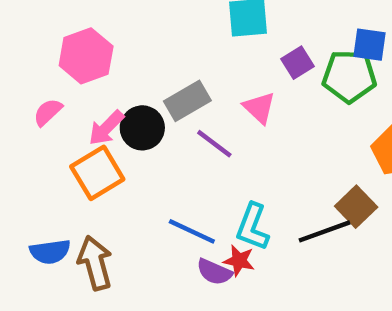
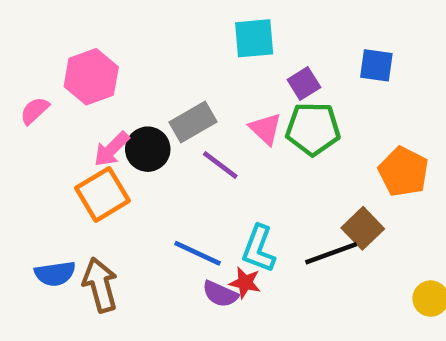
green pentagon: (349, 76) -> (313, 129), moved
pink semicircle: (48, 112) -> (35, 111), moved

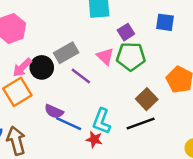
brown square: (363, 228) -> (147, 99), moved
purple semicircle: (220, 294) -> (54, 111), moved

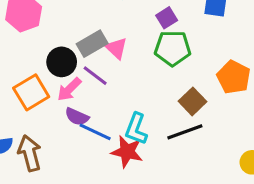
pink triangle: (105, 56) -> (116, 48), moved
pink arrow: (22, 67) -> (69, 89), moved
purple line: (81, 76) -> (95, 76), moved
red star: (94, 139) -> (127, 152), size x1.5

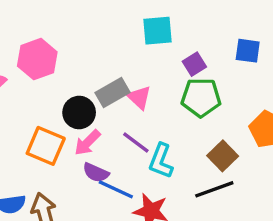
purple line: (95, 76) -> (136, 143), moved
orange square: (31, 92) -> (46, 146), turned -36
cyan L-shape: (136, 129) -> (161, 161), moved

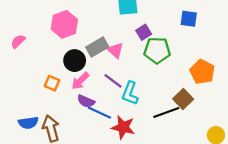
pink hexagon: (37, 59) -> (64, 24), moved
purple square: (194, 64) -> (144, 32), moved
orange square: (46, 146) -> (52, 83), size x0.6
brown square: (223, 156) -> (183, 99), moved

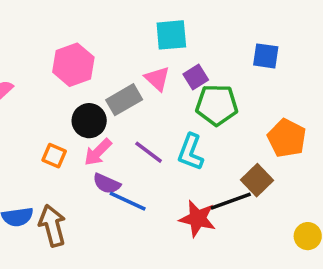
pink triangle: (115, 50) -> (157, 79), moved
cyan L-shape: (130, 93) -> (191, 152), moved
red star: (123, 127) -> (198, 219), moved

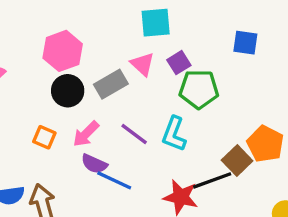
black circle: (89, 121) -> (68, 91), moved
orange pentagon: (287, 138) -> (265, 144), moved

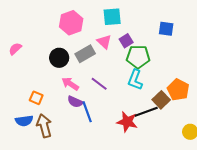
pink hexagon: (63, 51) -> (71, 23), moved
pink arrow: (86, 134) -> (70, 84), turned 78
cyan L-shape: (174, 134) -> (135, 80), moved
orange square: (44, 137) -> (36, 98), moved
blue line: (114, 180) -> (87, 112), turned 45

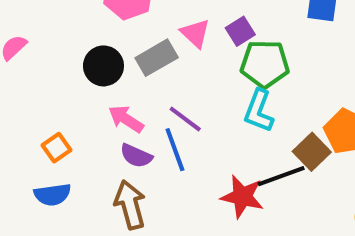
orange square: (36, 98) -> (57, 148), turned 32
blue line: (87, 112) -> (175, 150), moved
blue semicircle: (24, 121) -> (52, 195), moved
brown arrow: (44, 126) -> (130, 205), moved

